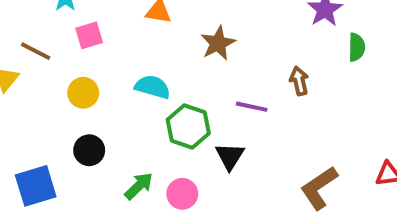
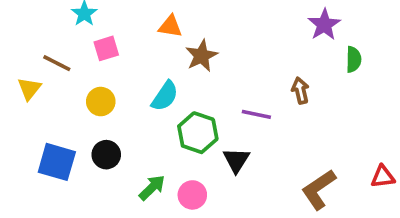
brown star: (218, 43) -> (201, 56), moved
cyan semicircle: (153, 87) -> (165, 96), turned 108
blue square: (36, 186) -> (57, 162), moved, turned 33

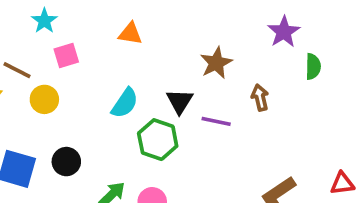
brown star: (201, 56) -> (216, 63), moved
yellow circle: (101, 102) -> (44, 99), moved
black triangle: (236, 160) -> (180, 101), moved

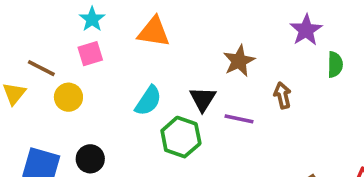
cyan star: (44, 21) -> (92, 19), moved
orange triangle: (130, 34) -> (154, 32), size x1.4

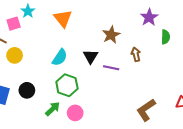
orange triangle: (154, 32) -> (63, 18), turned 42
pink square: (90, 54) -> (14, 24), moved
green hexagon: (181, 137) -> (67, 85), moved

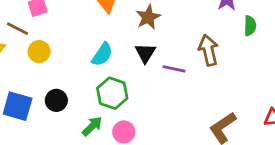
brown star: (111, 35) -> (148, 17), moved
brown arrow: (136, 54) -> (208, 50), size x1.5

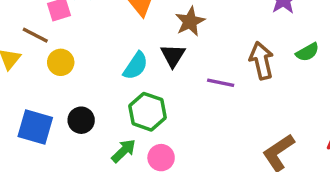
green semicircle: (250, 26) -> (307, 52), moved, turned 60
black triangle: (145, 53) -> (173, 56), moved

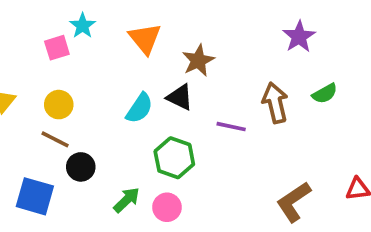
brown line: (35, 35) -> (55, 139), moved
black triangle: (173, 56) -> (180, 97), turned -36
green hexagon: (147, 112) -> (174, 158), moved
blue square: (35, 127) -> (35, 196), moved

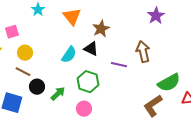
pink square: (57, 48) -> (12, 32), moved
green semicircle: (325, 94) -> (169, 83), moved, size x1.6
green arrow: (127, 200) -> (58, 94), moved

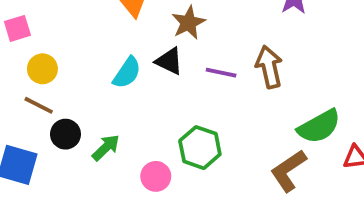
purple line: (119, 65) -> (221, 73), moved
green hexagon: (88, 82) -> (200, 148), moved

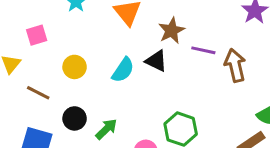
yellow circle: (42, 69) -> (75, 67), moved
purple line: (221, 73) -> (203, 50), moved
brown line: (39, 105) -> (38, 93), moved

